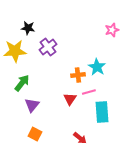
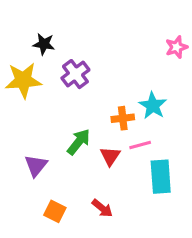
green arrow: (22, 83) -> (79, 142), moved
purple triangle: (32, 105) -> (36, 166), moved
red arrow: (80, 138) -> (102, 208), moved

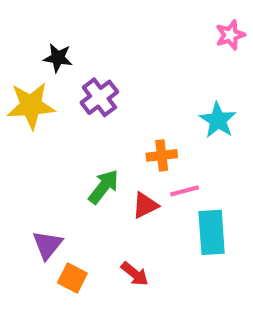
pink star: (176, 47) -> (230, 35), moved
cyan star: (153, 106) -> (218, 120), moved
red triangle: (110, 156) -> (145, 205), turned 30
purple triangle: (36, 166) -> (47, 245), moved

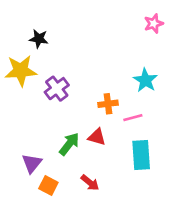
purple cross: (99, 97) -> (57, 89), moved
green arrow: (104, 187) -> (69, 144), moved
pink line: (185, 191) -> (133, 118), moved
red triangle: (145, 205) -> (97, 137), turned 42

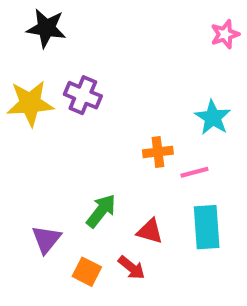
black star: (39, 39) -> (46, 28), moved, size x1.4
purple cross: (57, 89) -> (83, 95), moved, turned -30
red triangle: (97, 137) -> (150, 231), moved
orange square: (48, 185) -> (87, 272), moved

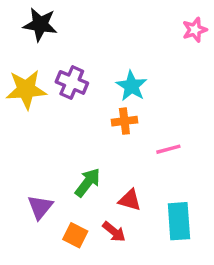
cyan star: (213, 117) -> (132, 86), moved
orange cross: (158, 152) -> (124, 121), moved
cyan rectangle: (207, 227) -> (179, 221), moved

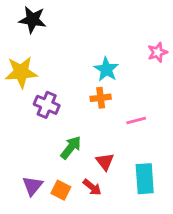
pink star: (195, 30) -> (157, 52), moved
purple cross: (72, 82) -> (47, 105), moved
red triangle: (130, 200) -> (105, 162), turned 36
purple triangle: (40, 207) -> (32, 186), moved

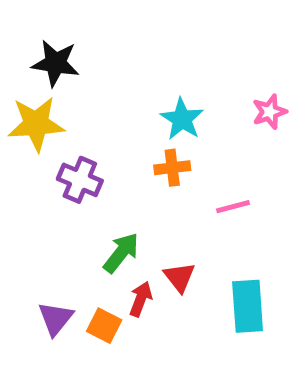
black star: (32, 20) -> (56, 63), moved
pink star: (157, 52) -> (269, 112), moved
red arrow: (92, 187) -> (141, 299), moved, turned -108

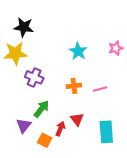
orange cross: (172, 168) -> (74, 86), moved
green arrow: (121, 253) -> (41, 109), moved
purple triangle: (56, 318) -> (24, 126), moved

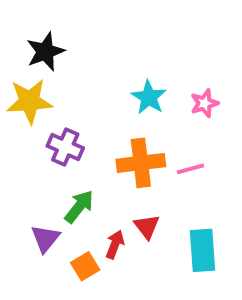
black star: (24, 27) -> (45, 52), turned -30
pink star: (116, 48) -> (204, 103), moved
orange cross: (74, 86) -> (141, 163), size x1.6
orange square: (45, 140) -> (85, 266), turned 32

